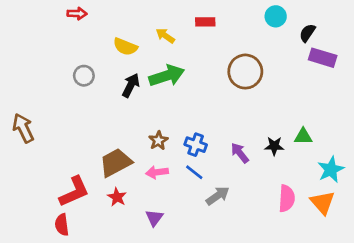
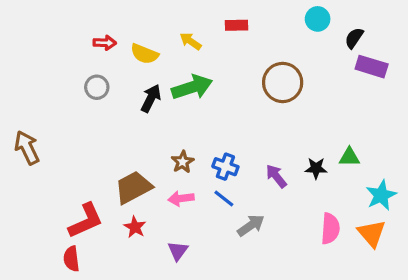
red arrow: (77, 14) -> (105, 43), moved

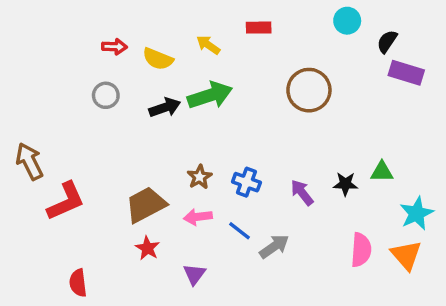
black arrow: (151, 98) -> (165, 107), turned 44
blue line: (224, 198) -> (239, 231), moved
red L-shape: (86, 221) -> (66, 201), moved

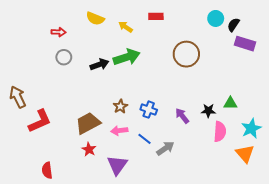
cyan circle: (347, 21) -> (216, 18), moved
red arrow: (114, 47) -> (59, 32), moved
yellow semicircle: (158, 59) -> (95, 18), moved
pink semicircle: (361, 250) -> (220, 132), moved
purple triangle: (194, 274) -> (117, 165), size x1.5

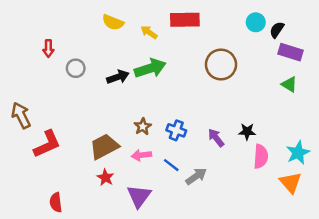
red rectangle: (156, 16) -> (185, 20), size x1.6
red arrow: (59, 32) -> (48, 48), moved, turned 88
green triangle: (230, 103) -> (289, 84), moved, turned 32

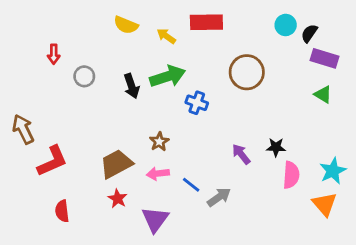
black arrow: (118, 77) -> (131, 86), turned 90
blue cross: (176, 130) -> (197, 103), moved
red semicircle: (56, 202) -> (62, 211), moved

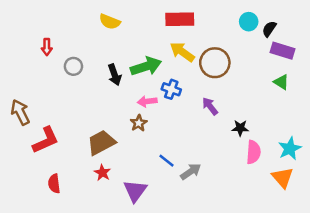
yellow arrow: (166, 36) -> (182, 52), moved, size x1.5
purple arrow: (241, 154) -> (210, 106), moved
pink arrow: (158, 174) -> (147, 101), moved

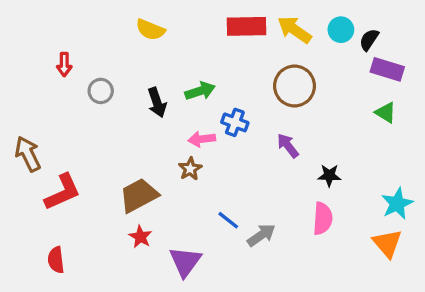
yellow arrow: (182, 52) -> (294, 30), moved
green arrow: (146, 66) -> (200, 91), size x0.7
pink semicircle: (253, 152) -> (323, 219), moved
red semicircle: (54, 184) -> (56, 260), moved

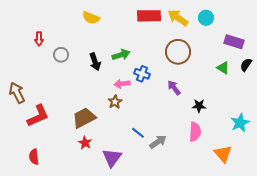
black semicircle: (369, 40) -> (246, 65), moved
green triangle: (386, 113) -> (223, 68), moved
orange triangle: (387, 243) -> (223, 154), moved

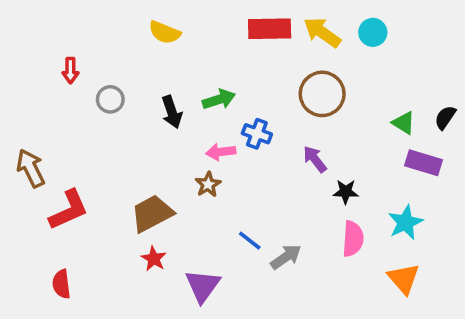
purple rectangle: (234, 42) -> (423, 163), moved
black star: (199, 106) -> (346, 192), moved
cyan star: (240, 123) -> (405, 222), moved

